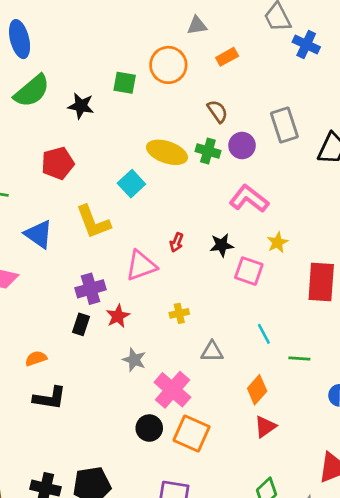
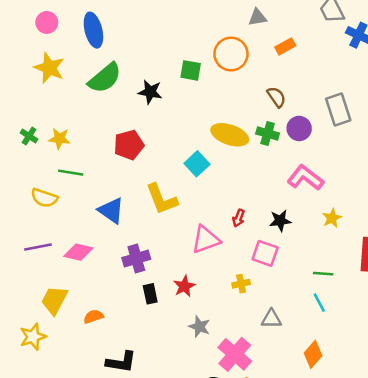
pink square: (249, 271) -> (265, 253), moved
purple cross: (91, 289) -> (136, 258), moved
black rectangle: (81, 324) -> (150, 294), turned -30
orange semicircle: (36, 358) -> (93, 316), moved
green line: (299, 358) -> (323, 274), moved

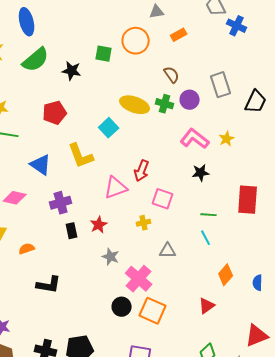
red arrow: (239, 218) -> (142, 171), size x1.5
yellow star: (332, 218) -> (227, 139), moved
black star: (280, 221) -> (201, 173), moved
orange diamond: (313, 354) -> (226, 275), moved

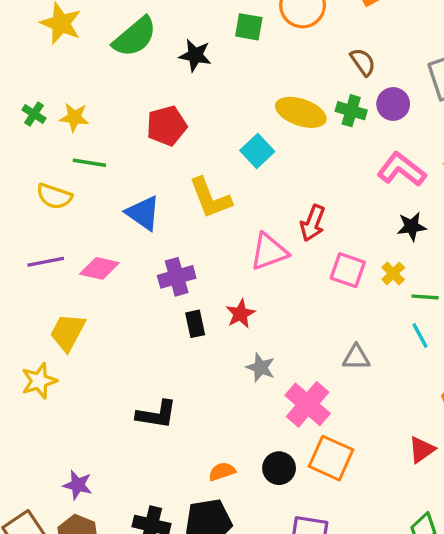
yellow cross: (144, 223) -> (393, 273), moved, turned -32
orange semicircle: (27, 249) -> (222, 471), moved
black circle: (122, 307) -> (279, 468), moved

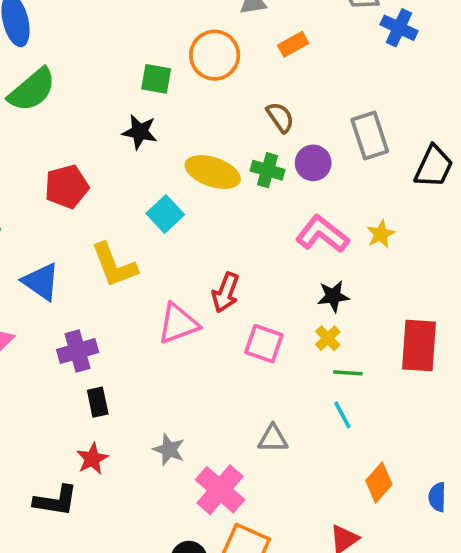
black star: (195, 55) -> (140, 132), moved
yellow cross: (393, 273) -> (328, 338), moved
red star: (240, 314) -> (92, 459), moved

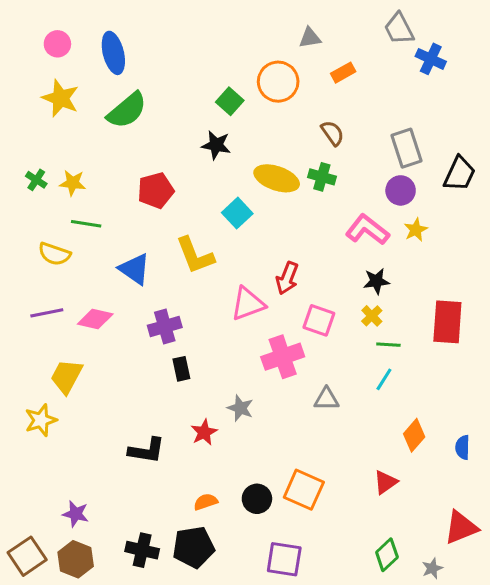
green square: (156, 79) -> (230, 101), turned 32
purple circle: (313, 163) -> (401, 190), moved
cyan line: (342, 415) -> (384, 379), turned 60
red star: (92, 459) -> (204, 432), moved
pink cross: (220, 490) -> (283, 357), moved, turned 30

